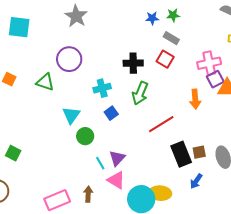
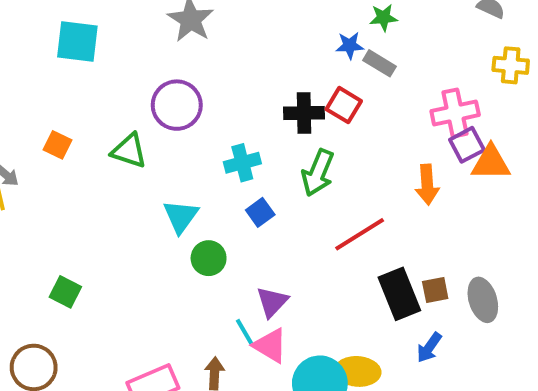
blue star: (152, 18) -> (350, 45), moved
red square: (165, 59) -> (344, 105), moved
cyan line: (100, 163) -> (244, 332), moved

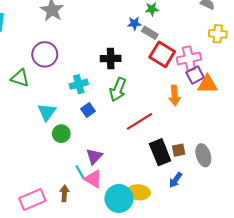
red square: (344, 105) -> (162, 54), moved, size x1.4

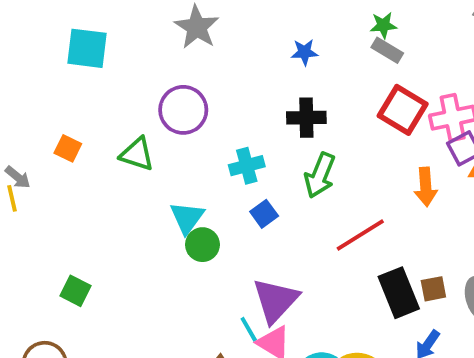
blue star: (134, 23) -> (304, 52), moved
gray rectangle: (150, 33) -> (387, 50), moved
green circle: (61, 134) -> (202, 245), moved
purple triangle: (94, 156) -> (276, 300), size x1.5

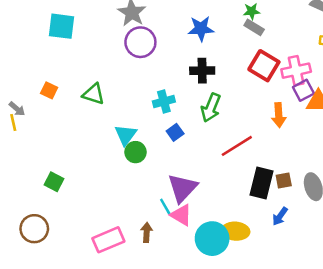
blue star: (304, 52) -> (201, 29), size x1.5
purple circle: (183, 110) -> (140, 42), moved
black rectangle: (399, 293) -> (261, 183), turned 36

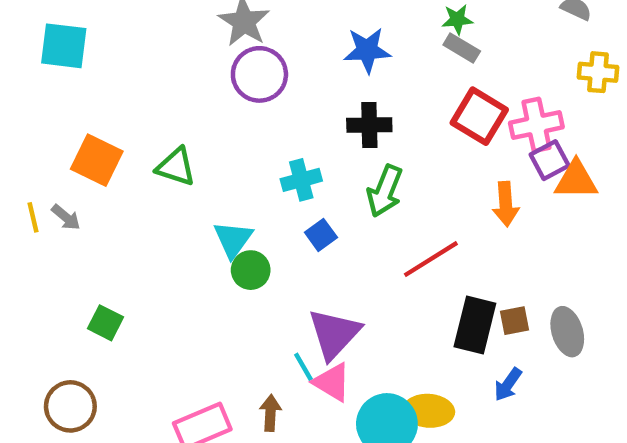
cyan square: (61, 26) -> (64, 46), moved
orange square: (49, 90) -> (97, 160), size x1.6
gray arrow: (17, 109) -> (66, 217), moved

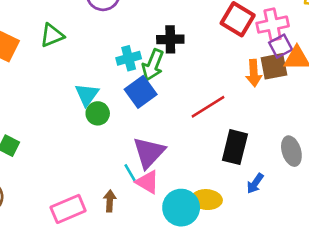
black cross: (369, 125) -> (170, 39), moved
green triangle: (176, 167) -> (52, 35), moved, turned -40
green arrow: (385, 191) -> (153, 65), moved
blue square: (321, 235) -> (141, 92), size x1.6
brown square: (514, 321) -> (274, 66), moved, size x1.5

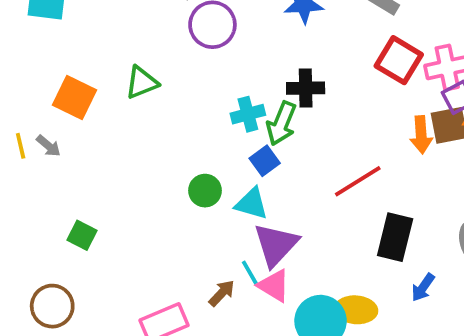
blue square: (141, 92) -> (265, 161), size x0.7
cyan triangle: (87, 95) -> (252, 204), moved, turned -50
brown arrow: (110, 201) -> (222, 293), moved, turned 40

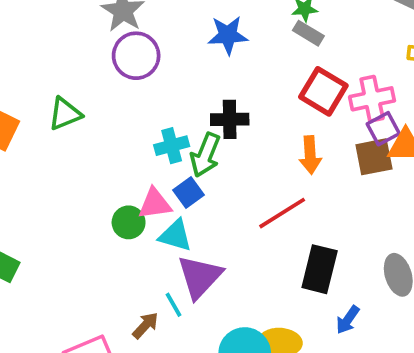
orange arrow: (421, 135) -> (310, 155), moved
pink triangle: (274, 286) -> (155, 204), moved, turned -39

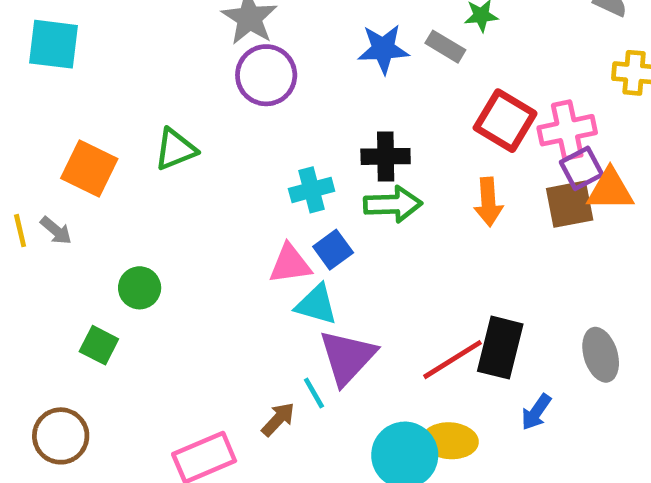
gray rectangle: (308, 33) -> (445, 47), moved
green arrow: (205, 155) -> (393, 204), moved, turned -114
red line: (282, 213) -> (453, 360), moved
green circle: (129, 222) -> (140, 288), moved

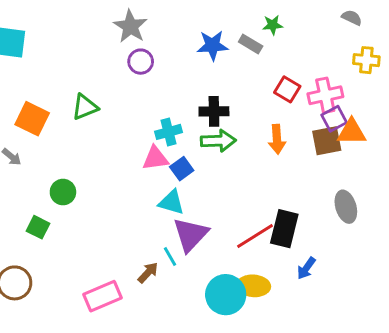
purple circle: (266, 75) -> (141, 62), size x0.7
red square: (505, 121) -> (287, 89), size x0.7
pink triangle: (290, 264) -> (155, 158), moved
gray ellipse: (601, 355) -> (346, 207), moved

